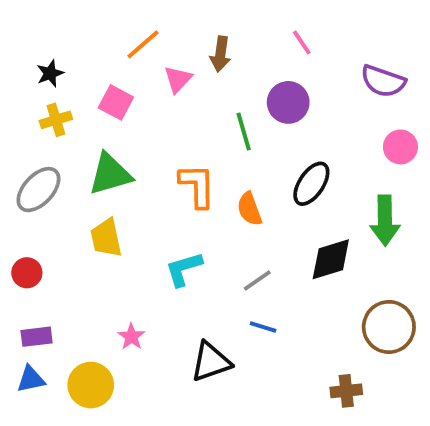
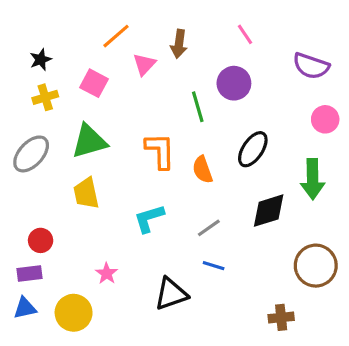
red circle: (27, 273) -> (41, 240), moved

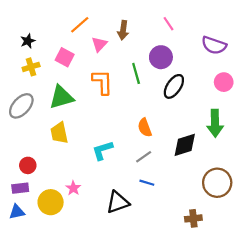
black ellipse: (253, 149) -> (174, 86), moved
orange L-shape: (160, 151) -> (102, 82), moved
orange semicircle: (203, 170) -> (145, 128), moved
yellow circle: (74, 313) -> (51, 202), moved

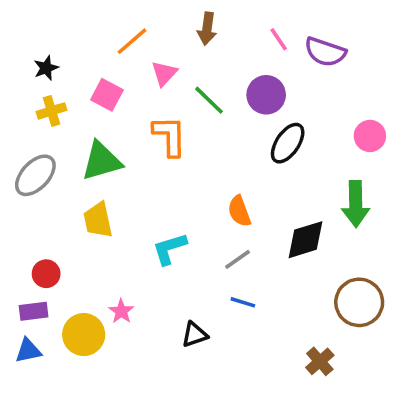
brown arrow: (123, 30) -> (207, 29), moved
purple semicircle: (214, 45) -> (325, 52), moved
green line: (136, 73) -> (209, 100), moved, turned -30
black triangle: (118, 202) -> (195, 335), size x0.7
brown cross: (193, 218) -> (320, 361), turned -35

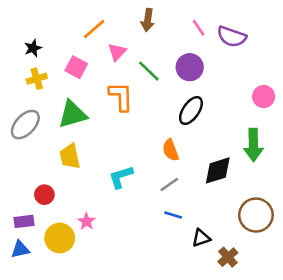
black ellipse: (288, 143) -> (191, 111), moved
red circle: (46, 274) -> (44, 195), moved
black triangle: (195, 335) -> (201, 238), moved

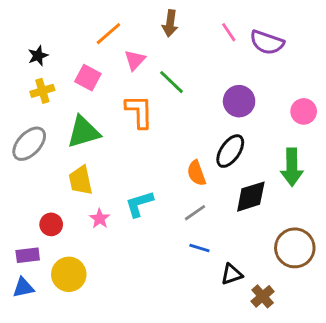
purple circle: (190, 67) -> (239, 101), moved
black ellipse: (191, 111) -> (230, 151), moved
pink star: (86, 221) -> (100, 219), moved

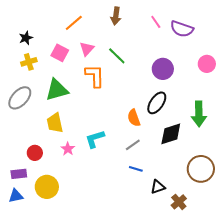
pink triangle: (135, 60) -> (87, 49), moved
pink circle: (304, 111) -> (207, 64), moved

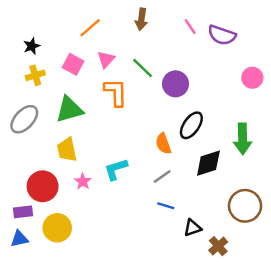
purple circle: (163, 69) -> (176, 84), moved
red circle: (35, 153) -> (43, 186), size x1.6

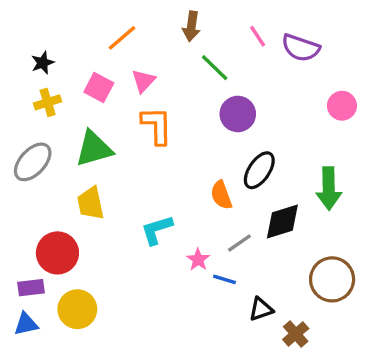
green line: (143, 68) -> (215, 68), moved
gray line: (162, 177) -> (239, 243), moved
pink star: (83, 181) -> (198, 260), moved

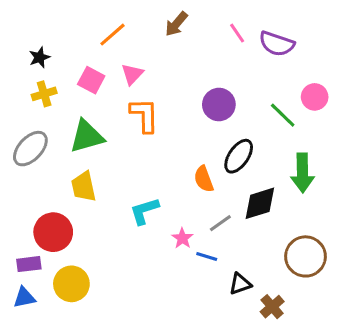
brown arrow: (191, 26) -> (176, 24), turned 32
green line: (215, 68) -> (283, 115), moved

